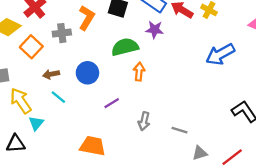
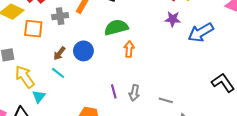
purple star: (155, 30) -> (173, 19), moved
orange square: (31, 47) -> (33, 29), turned -36
brown arrow: (51, 74) -> (59, 53), moved, turned -40
purple line: (112, 103) -> (114, 91), moved, turned -72

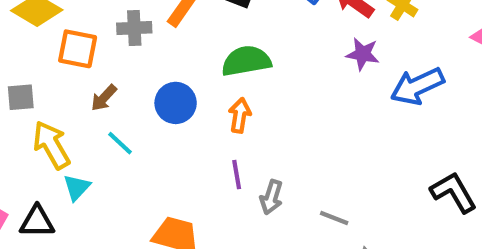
orange arrow: (129, 49) -> (240, 115), moved
brown arrow: (59, 53) -> (104, 98), moved
purple line: (114, 91) -> (237, 175), moved

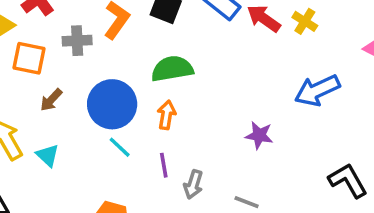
purple star: (363, 54) -> (259, 135), moved
blue circle: (176, 103) -> (112, 104), size x1.4
cyan line: (120, 143) -> (120, 147), moved
cyan triangle: (77, 187) -> (48, 155), moved, turned -30

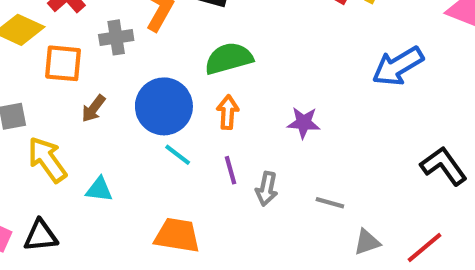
purple star: (259, 135) -> (304, 123), moved
cyan triangle: (48, 155) -> (99, 189), moved, turned -30

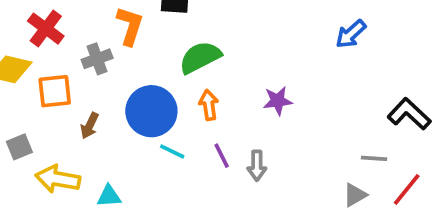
blue arrow: (398, 66) -> (351, 34), size x0.7
yellow arrow: (47, 160) -> (58, 179), turned -33
gray line: (330, 203) -> (374, 158), moved

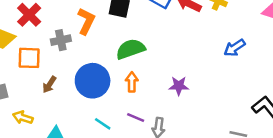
cyan line: (172, 151) -> (103, 124), moved
purple line: (222, 156) -> (136, 117), turned -48
yellow arrow: (58, 179) -> (23, 117), size x0.7

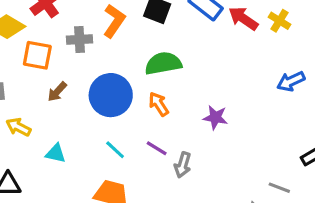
orange arrow: (132, 82) -> (159, 104), turned -42

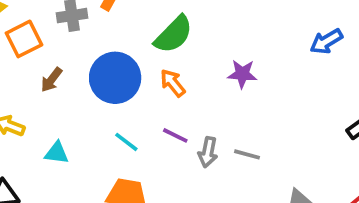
orange square: (37, 55) -> (24, 39), turned -32
green semicircle: (163, 63) -> (174, 34), turned 150
purple star: (215, 117) -> (242, 74), moved
gray line: (279, 188) -> (247, 154), moved

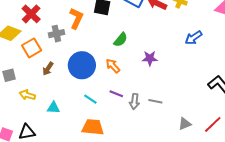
green semicircle: (174, 34) -> (121, 40), moved, size x0.7

